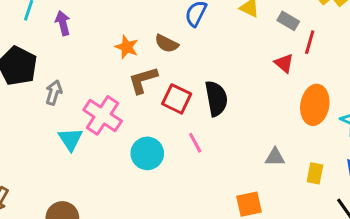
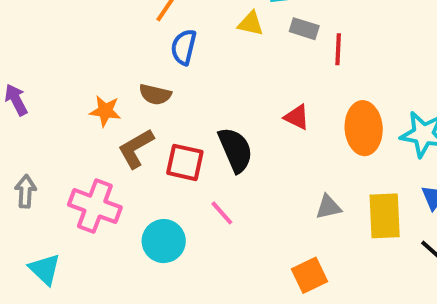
red triangle: (284, 63) -> (297, 117), moved
cyan triangle: (71, 139) -> (45, 269), moved
yellow rectangle: (315, 173) -> (385, 216), size x1.6

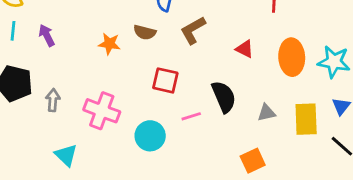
brown L-shape: (136, 148) -> (193, 30), moved
black semicircle: (235, 150) -> (224, 97), moved
pink line: (222, 213) -> (191, 116), turned -66

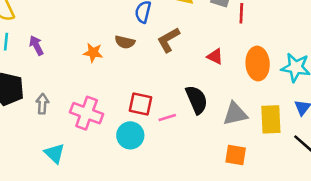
red square: (165, 80) -> (140, 104), moved
gray triangle: (266, 113) -> (235, 114), size x1.5
orange square: (253, 161) -> (236, 155), moved, turned 35

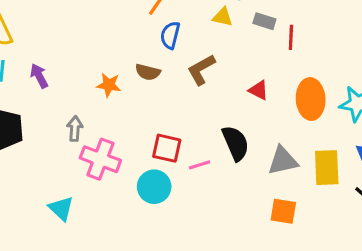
gray arrow: (42, 104) -> (75, 129), moved

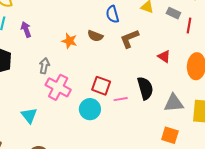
blue semicircle: (170, 35) -> (112, 14), turned -36

